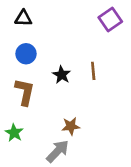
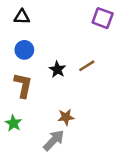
purple square: (110, 20) -> (103, 18), turned -35
brown line: (93, 71) -> (87, 66), turned 63

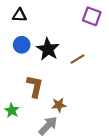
black star: (57, 69) -> (48, 49), moved, size x1.5
brown L-shape: (23, 85) -> (35, 86), moved

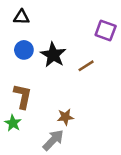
purple square: (92, 16) -> (106, 30), moved
brown L-shape: (35, 86) -> (23, 96), moved

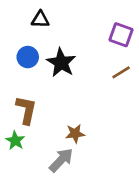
black triangle: (22, 17) -> (40, 19), moved
brown line: (86, 66) -> (121, 72), moved

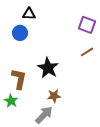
blue circle: (28, 57) -> (20, 33), moved
black star: (61, 63) -> (48, 68), moved

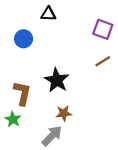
black triangle: (29, 14) -> (48, 14), moved

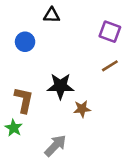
black star: (57, 80) -> (60, 86), turned -30
brown star: (64, 113) -> (82, 109), moved

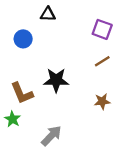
brown L-shape: (24, 100) -> (22, 93), turned 145
brown star: (82, 109) -> (102, 101), moved

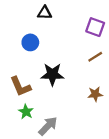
blue circle: (23, 39) -> (30, 42), moved
green star: (12, 119) -> (26, 112), moved

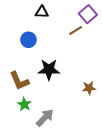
purple square: (95, 27) -> (88, 14), moved, turned 30
brown line: (95, 57) -> (76, 31), moved

